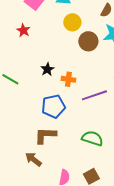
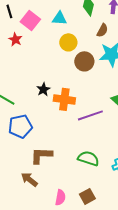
red star: (23, 30) -> (15, 39), moved
orange cross: (68, 79) -> (64, 99), size x1.5
blue pentagon: (53, 106) -> (20, 126), moved

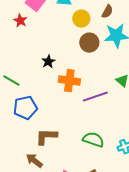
yellow circle: (68, 42) -> (81, 19), moved
black star: (43, 89) -> (48, 62), moved

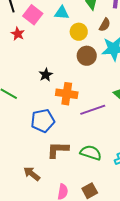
blue pentagon: (25, 108) -> (43, 121), moved
brown L-shape: (46, 137) -> (58, 150), moved

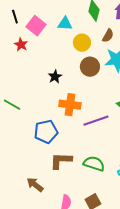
black star: (46, 75) -> (55, 77), moved

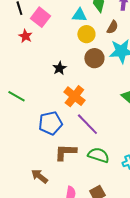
cyan triangle: (65, 24) -> (79, 15), moved
orange cross: (70, 105) -> (74, 96), turned 30
purple line: (96, 121) -> (87, 124), moved, turned 65

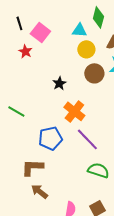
brown L-shape: (65, 152) -> (32, 167), moved

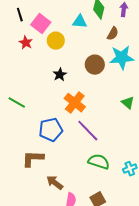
yellow circle: (86, 49) -> (56, 41), moved
brown arrow: (39, 191) -> (55, 183), moved

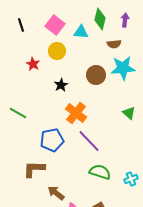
pink square: (41, 24) -> (55, 25), moved
brown semicircle: (113, 34) -> (114, 44), turned 56
red star: (26, 43) -> (33, 64), moved

